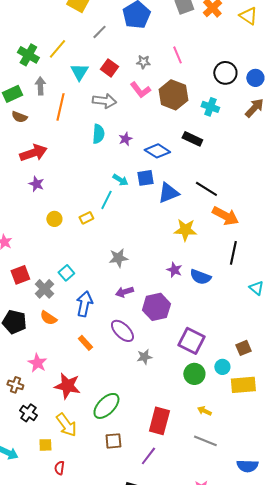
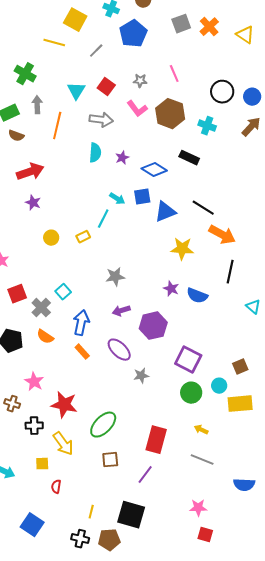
yellow line: (57, 49) -> (54, 43), moved, turned 65
orange rectangle: (85, 343) -> (82, 352), moved
black cross: (28, 413) -> (34, 426), moved, turned -36

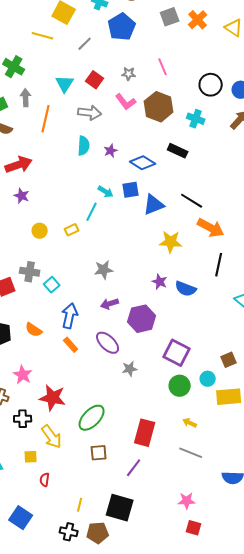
gray cross: (41, 308) -> (30, 272), moved, turned -36

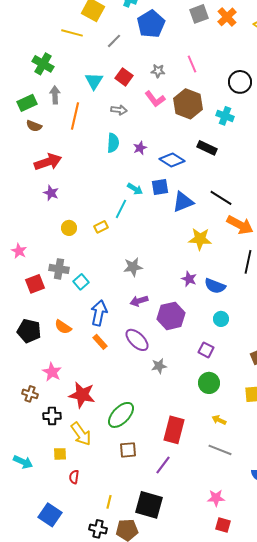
gray arrow: (90, 113) -> (119, 110), size x0.7
purple square: (177, 353) -> (206, 350), size x0.6
cyan circle: (208, 379) -> (221, 319), moved

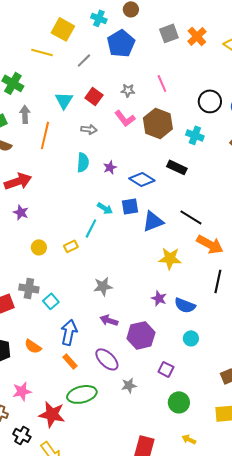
purple arrow: (139, 301) -> (109, 320), turned 36
purple square: (206, 350) -> (166, 369), moved
pink star: (52, 372) -> (22, 391), turned 30
green ellipse: (121, 415) -> (82, 394), moved, turned 32
black cross: (52, 416) -> (22, 435), turned 30

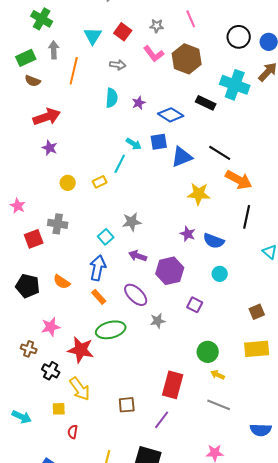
cyan cross: (195, 135) -> (235, 85), moved, size x1.6
cyan square: (51, 301) -> (106, 237), moved
green circle: (179, 402) -> (208, 352), moved

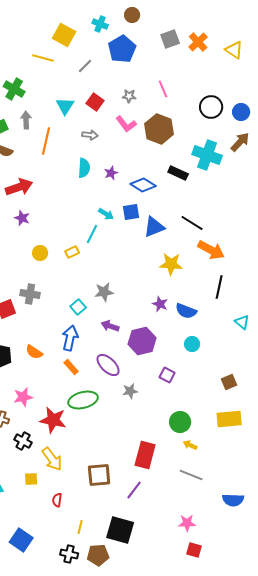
brown square: (127, 405) -> (99, 475), size x1.4
red semicircle: (73, 432) -> (57, 500), moved

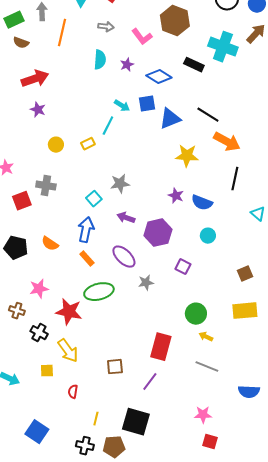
pink L-shape: (126, 124) -> (142, 37), moved
brown square: (99, 475) -> (115, 367), size x0.7

